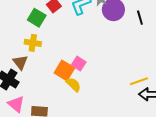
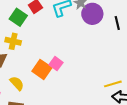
yellow semicircle: (73, 85) -> (17, 83), moved

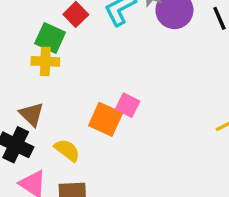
yellow cross: (13, 41) -> (45, 61), moved

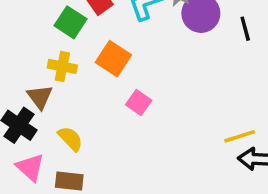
yellow cross: (45, 61) -> (62, 66), moved
orange square: (106, 119) -> (113, 59), moved

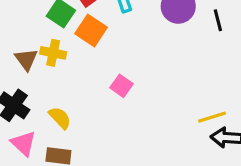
orange square: (113, 59) -> (91, 30), moved
brown triangle: (40, 97) -> (26, 59), moved

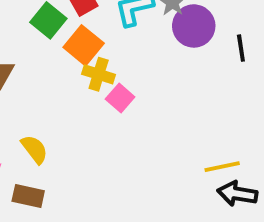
yellow cross: (53, 53) -> (99, 74), moved
pink square: (122, 86) -> (120, 98), moved

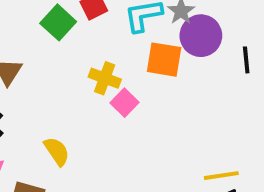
orange square: (84, 45) -> (164, 60), moved, turned -33
yellow semicircle: (34, 149) -> (57, 151), moved

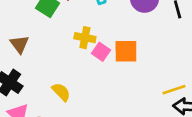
orange square: (164, 60) -> (126, 51), moved

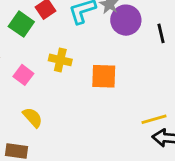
pink square: (101, 52) -> (23, 75), moved

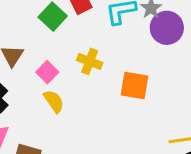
yellow semicircle: (33, 117) -> (54, 101), moved

